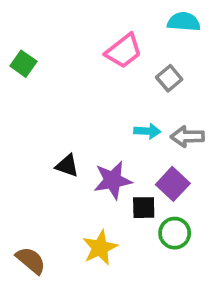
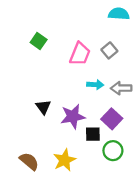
pink trapezoid: (124, 51) -> (80, 54), moved, turned -30
green square: (23, 64) -> (39, 41), moved
black triangle: (67, 166) -> (43, 107), turned 35
brown semicircle: (31, 260) -> (29, 161), moved

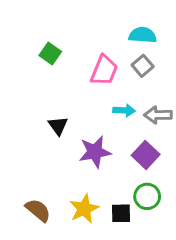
cyan semicircle: (119, 14) -> (143, 35), moved
black triangle: (43, 107) -> (58, 126), moved
black square: (93, 134) -> (121, 213), moved

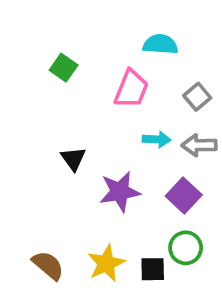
cyan semicircle: (143, 35) -> (160, 44), moved
gray square: (143, 66) -> (197, 97), moved

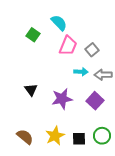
cyan semicircle: (160, 44) -> (59, 23), moved, turned 42
gray square: (197, 97) -> (92, 50), moved
black triangle: (73, 159) -> (31, 90), moved
green circle: (186, 248) -> (102, 136), moved

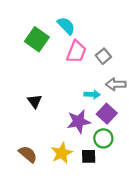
green square: (33, 35) -> (37, 39), size x1.5
cyan arrow: (81, 72) -> (92, 94), moved
purple star: (62, 99) -> (79, 122), moved
green circle: (102, 136) -> (103, 138), moved

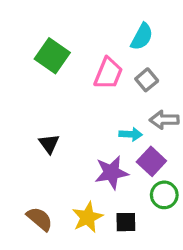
cyan semicircle: (66, 26) -> (142, 37), moved, turned 72
green circle: (103, 138) -> (164, 195), moved

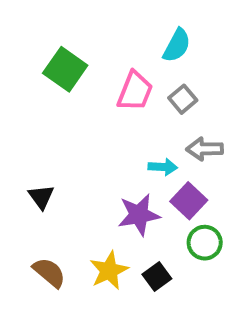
black triangle: (49, 144) -> (41, 197), moved
black square: (126, 222) -> (157, 277), turned -35

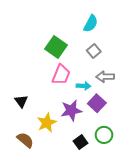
green square: (65, 69) -> (56, 47), moved
pink trapezoid: (135, 91) -> (61, 75), moved
green circle: (205, 243) -> (104, 135), moved
yellow star: (109, 271) -> (47, 123), moved

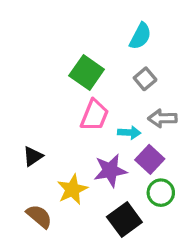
black triangle: (21, 101) -> (33, 156), turned 32
green circle: (104, 135) -> (161, 193), moved
black square: (80, 142) -> (124, 219), size x1.5

